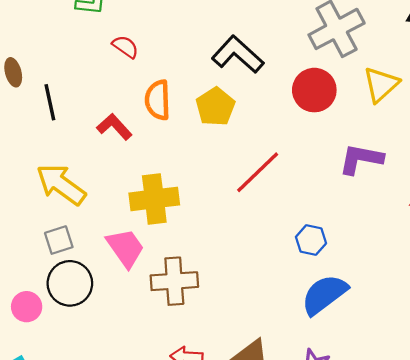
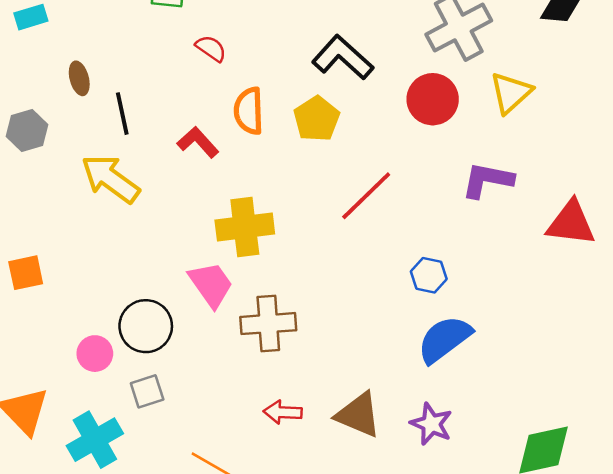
yellow arrow: (61, 184) -> (111, 179), moved
gray square: (59, 240) -> (147, 391), moved

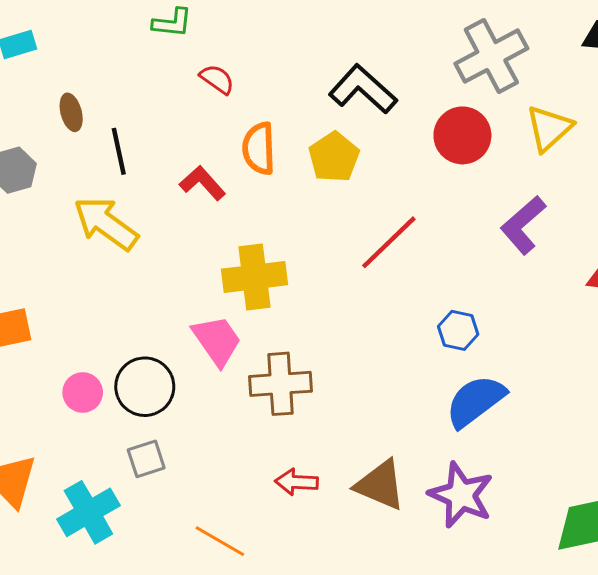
purple L-shape: (487, 180) -> (523, 225), turned -52
pink circle: (95, 354) -> (83, 392), moved
purple star: (431, 424) -> (461, 495), size x1.4

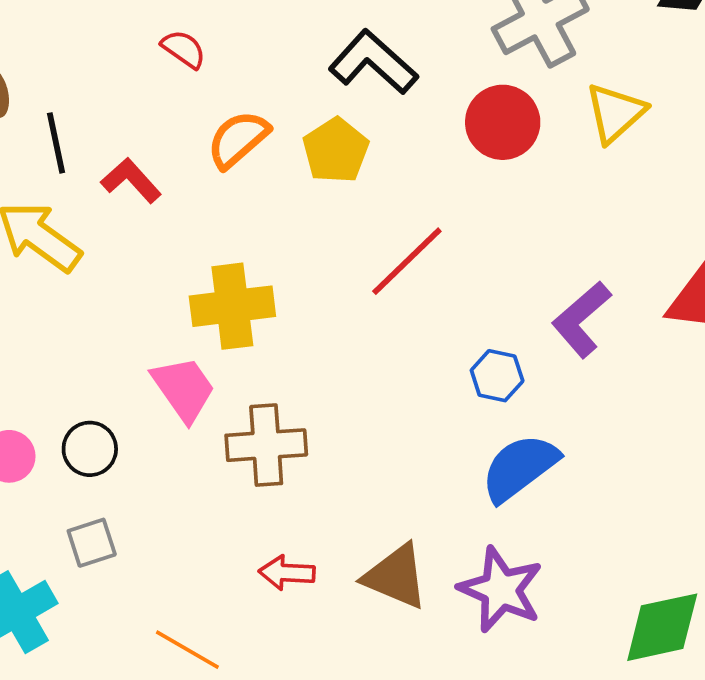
orange semicircle: (259, 148) -> (238, 139), turned 51
red L-shape: (203, 183) -> (131, 180), moved
purple L-shape: (523, 225) -> (582, 319), moved
black circle: (145, 387) -> (90, 449), size x0.7

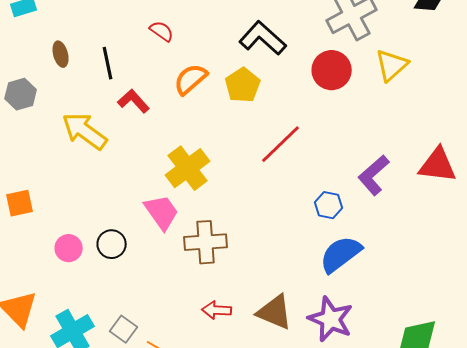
black line: (56, 143) -> (108, 63), moved
yellow cross: (232, 306) -> (188, 168), turned -30
gray square: (92, 543) -> (124, 329), moved, turned -36

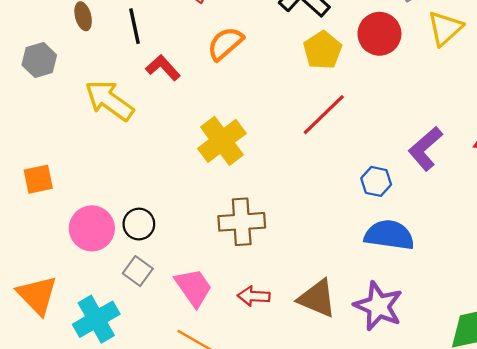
yellow pentagon: (243, 85) -> (323, 50), moved
pink trapezoid: (162, 212) -> (194, 287), moved
pink circle: (69, 248) -> (92, 228), size x1.5
blue semicircle: (341, 254) -> (389, 235), turned 45
gray square: (124, 329) -> (138, 271), moved

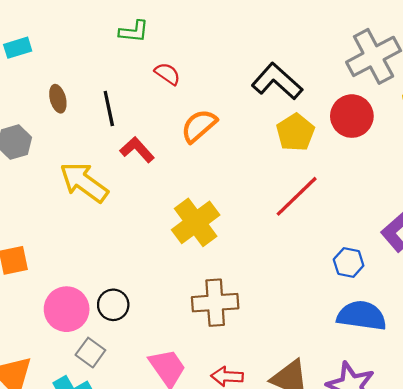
gray square: (138, 271) -> (90, 353), moved

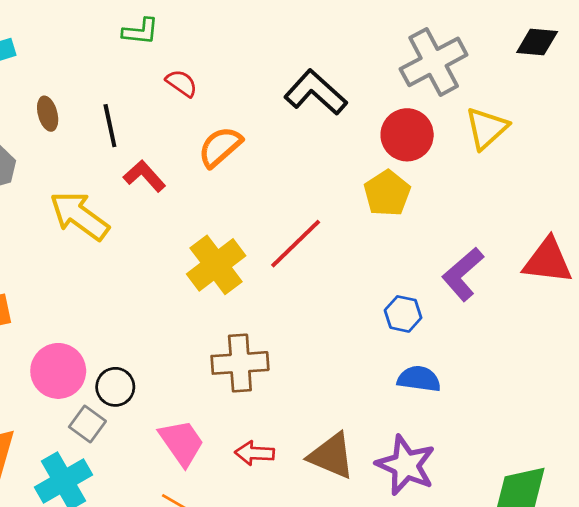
yellow pentagon: (295, 132) -> (387, 193), moved
red line: (297, 196) -> (296, 244), moved
black circle: (113, 305) -> (115, 387), moved
blue semicircle: (362, 316) -> (419, 379), size x0.7

